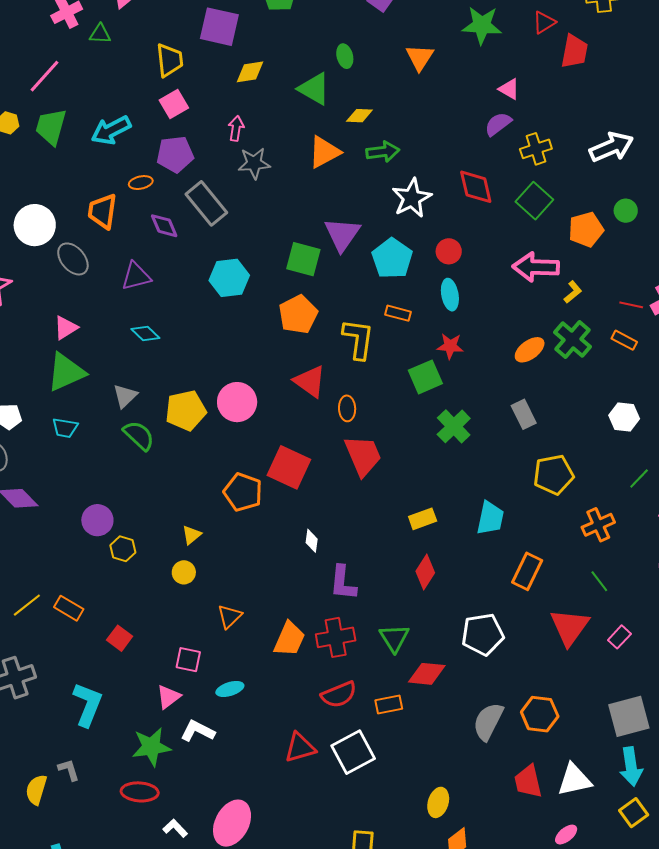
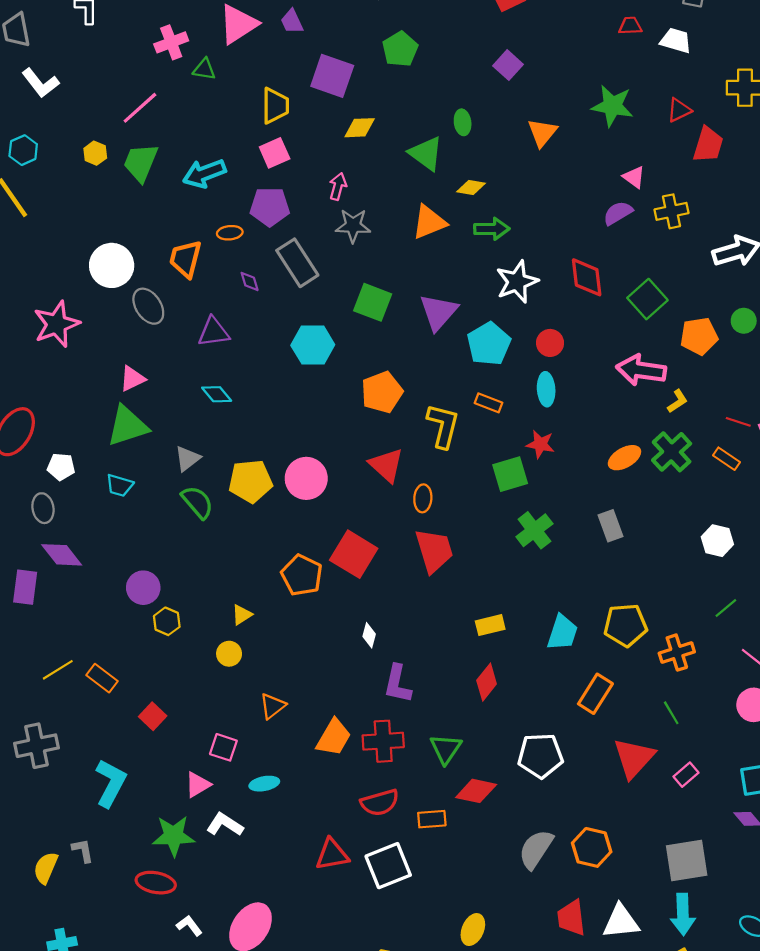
yellow cross: (536, 149) -> (672, 211), moved
purple diamond: (164, 226) -> (250, 282), size x0.7
green square: (303, 259) -> (373, 302), moved
yellow pentagon: (554, 475) -> (625, 625), moved

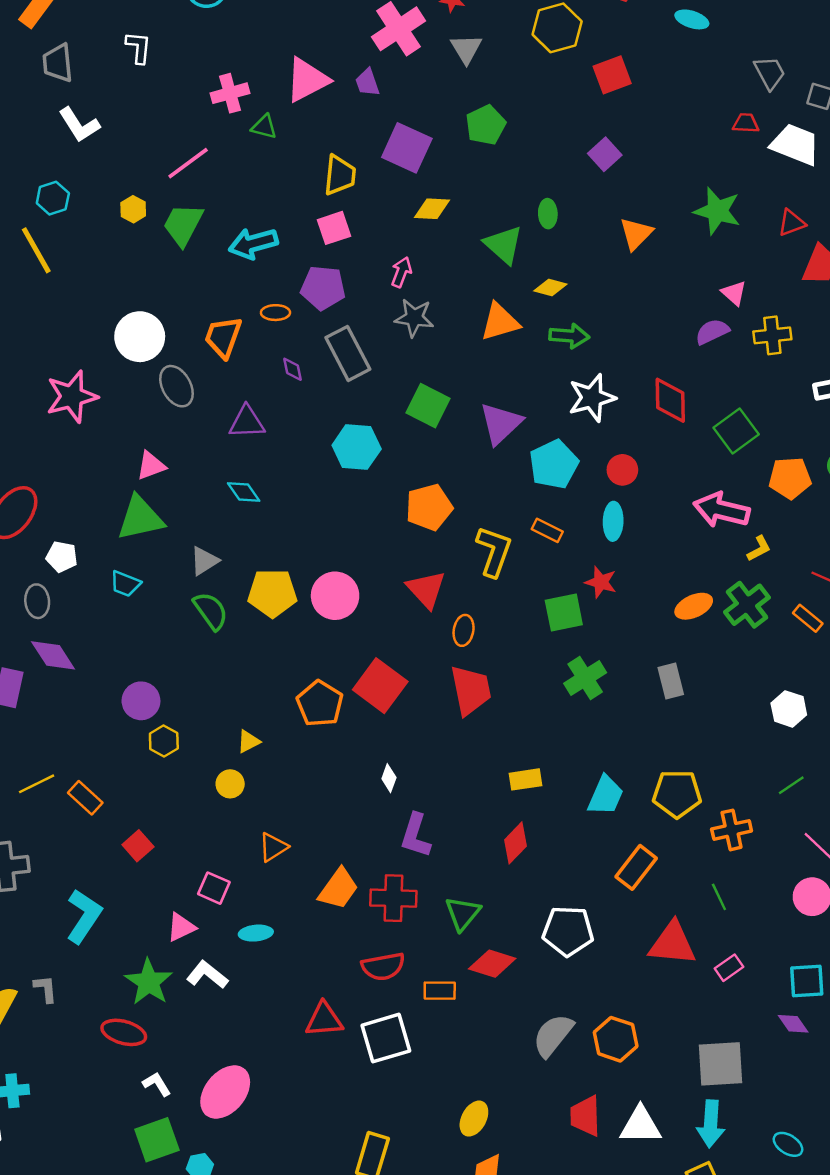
white trapezoid: (676, 40) -> (795, 144), size x1.4
red triangle: (634, 758) -> (672, 944), turned 48
green star: (174, 836) -> (149, 982), turned 30

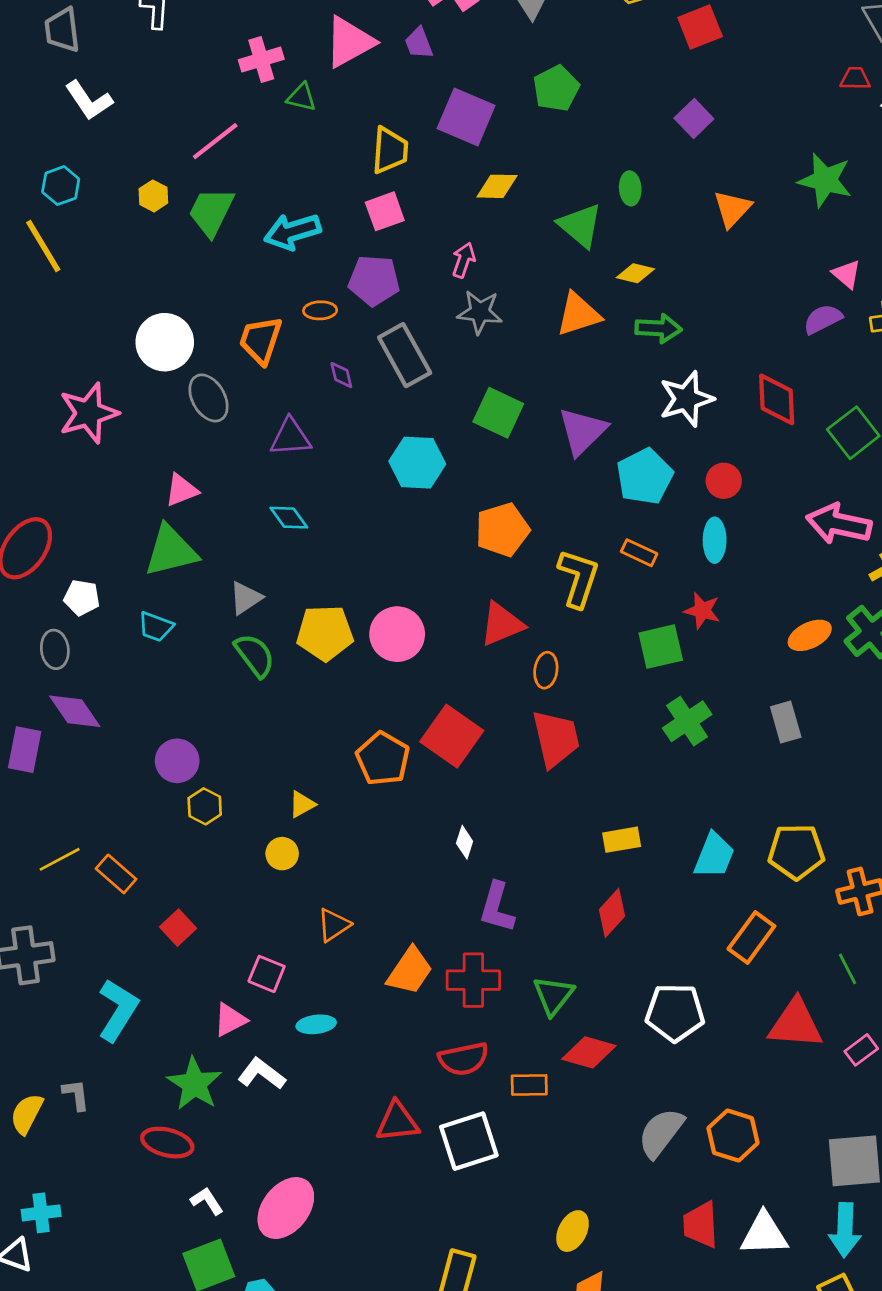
red triangle: (426, 589) -> (502, 624), turned 51

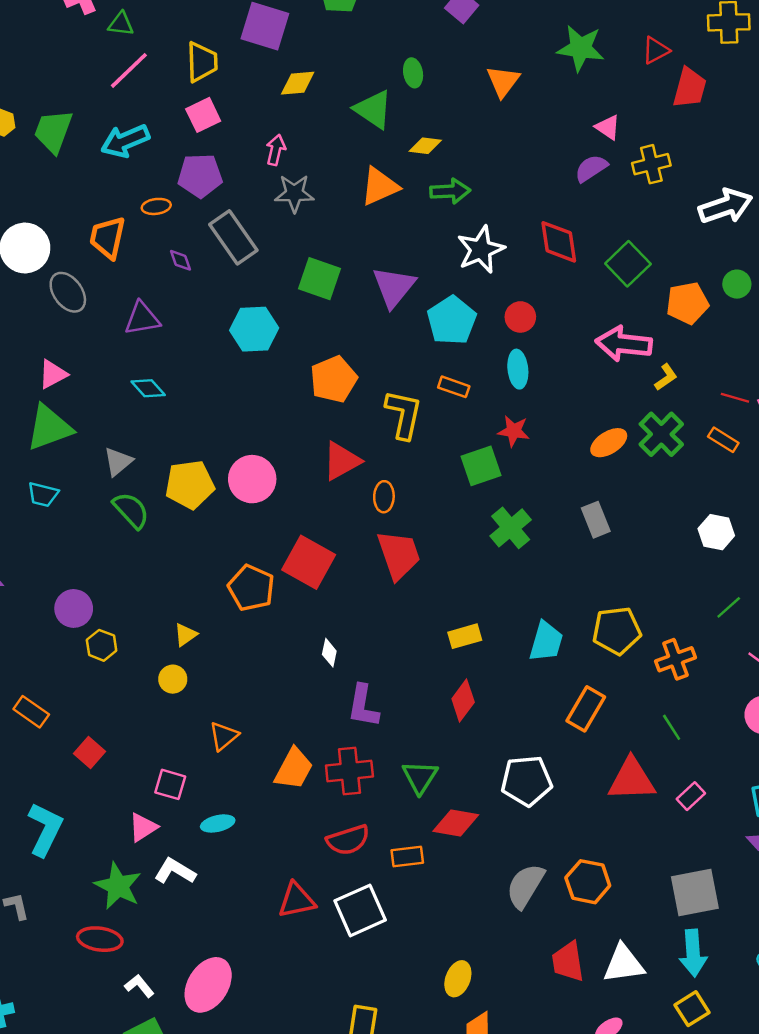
pink line: (215, 141) -> (129, 70), moved

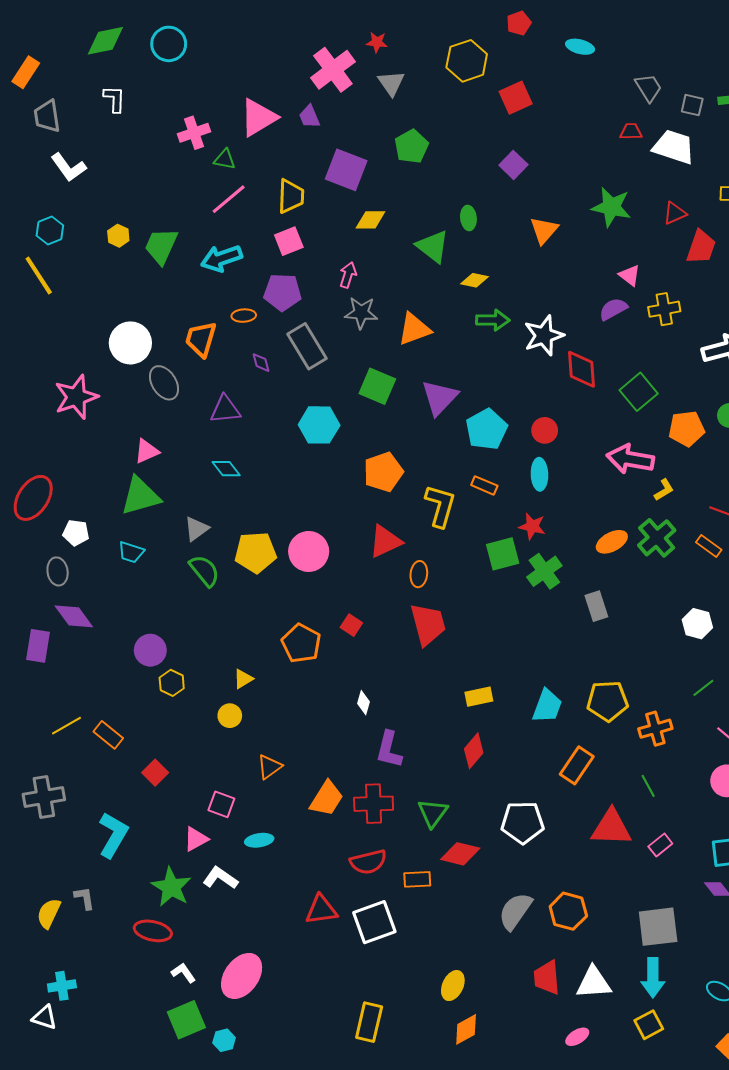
orange triangle: (380, 186) -> (414, 329), moved
white star: (481, 250) -> (544, 335), moved
green cross: (511, 528) -> (544, 571), moved
red square: (309, 562) -> (351, 625), size x0.5

